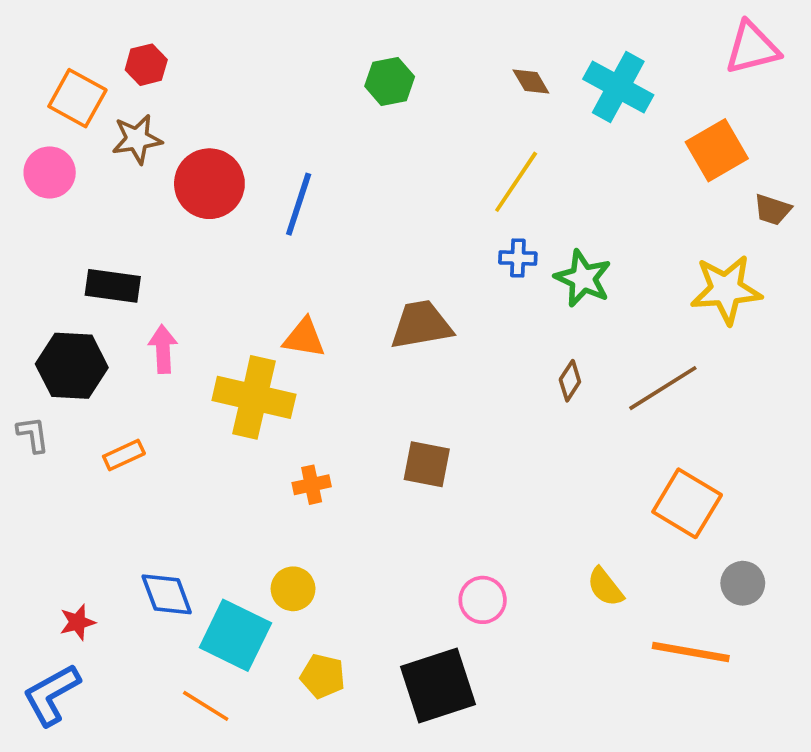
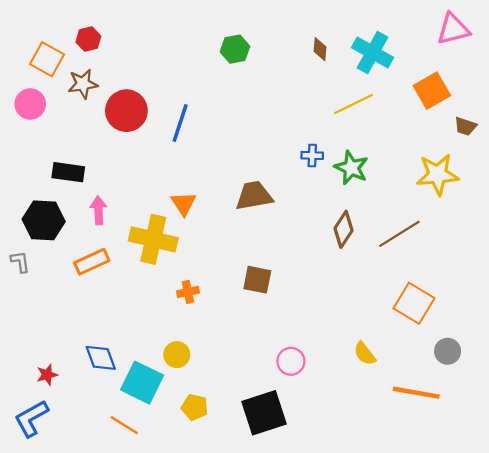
brown diamond: (531, 81) -> (320, 49), turned 35
yellow line: (516, 182) -> (354, 104), moved, turned 30
orange triangle: (304, 338) -> (183, 204), turned 48
brown diamond: (570, 381) -> (344, 229), size x1.5
orange rectangle: (124, 455) -> (92, 262), moved, size x1.4

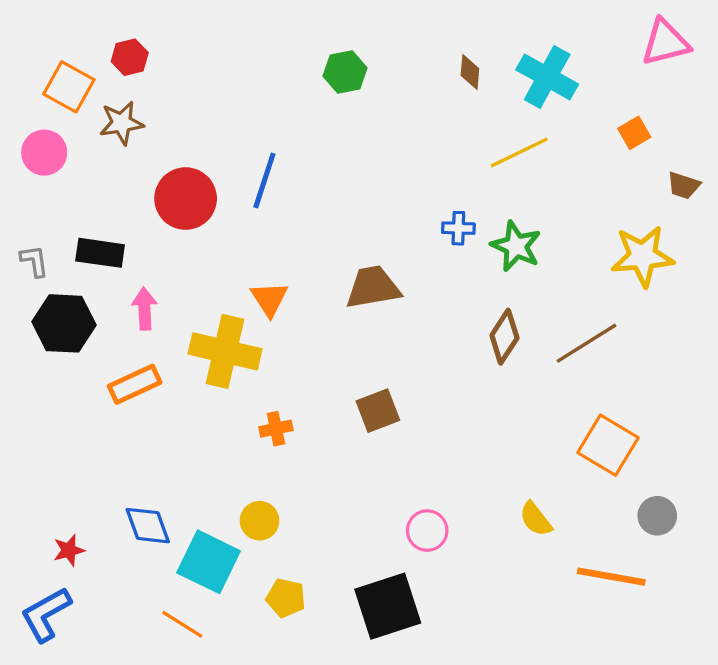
orange square: (432, 91) -> (634, 133), size x0.6
red circle: (126, 111) -> (186, 199), moved
gray L-shape: (20, 262) -> (34, 261), moved
brown square: (257, 280) -> (378, 411), turned -32

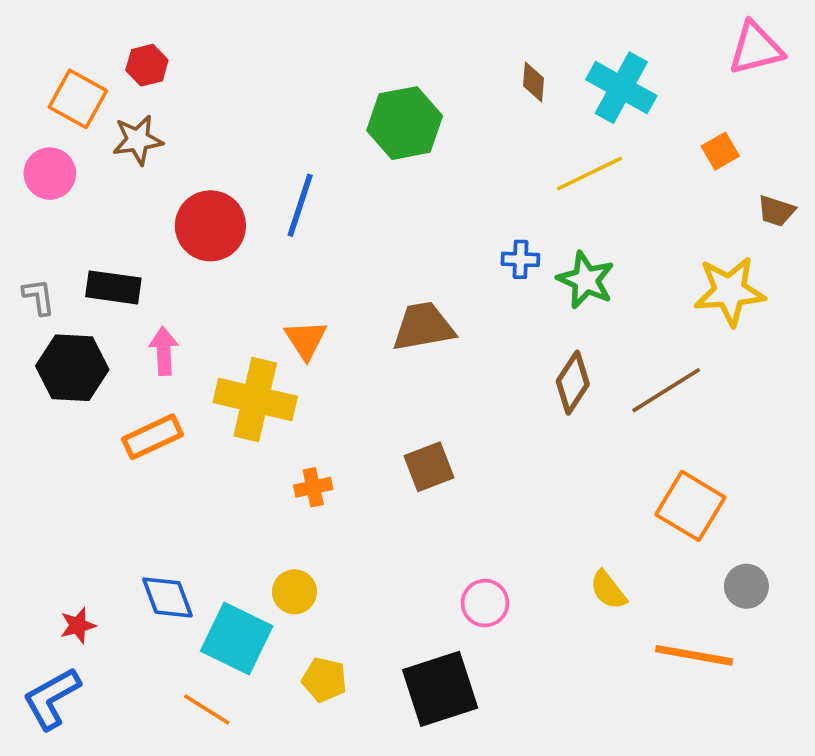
green hexagon: (345, 72) -> (405, 123), moved, size x1.5

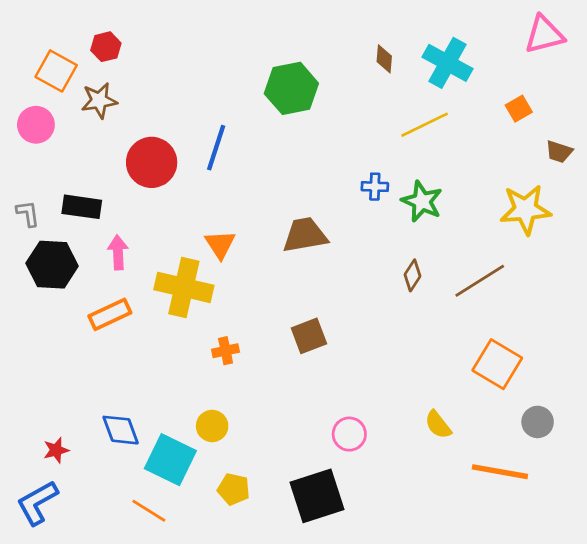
brown diamond: (573, 383) -> (412, 275), size x0.7

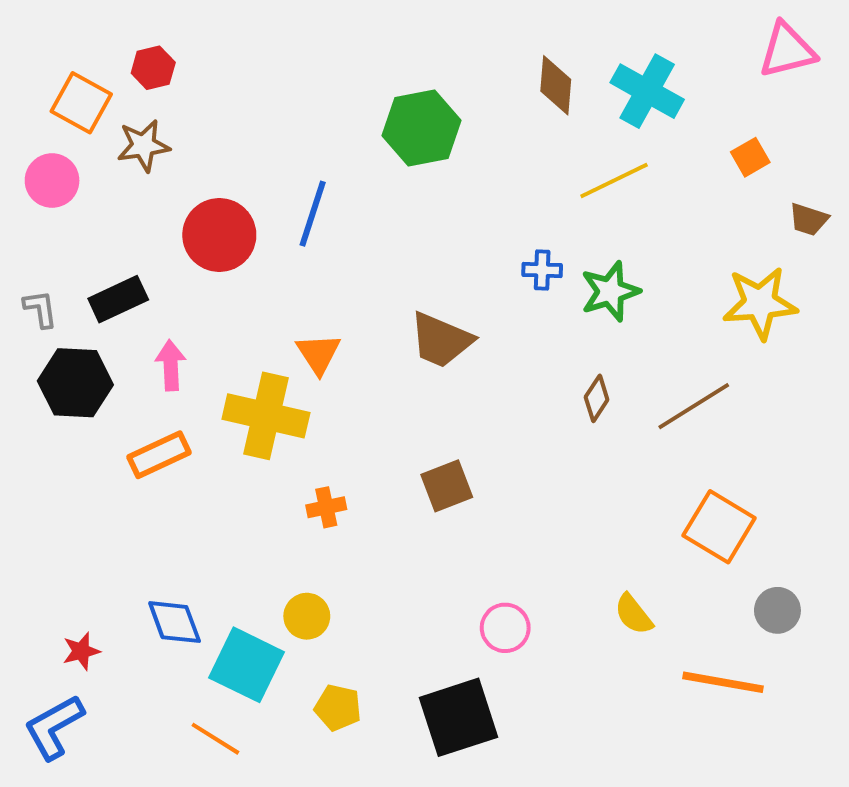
brown diamond: (384, 59) -> (556, 85), size x1.4
green star: (422, 201) -> (610, 291), turned 30
black rectangle: (82, 207) -> (118, 299), turned -33
brown trapezoid: (305, 235) -> (441, 340), turned -147

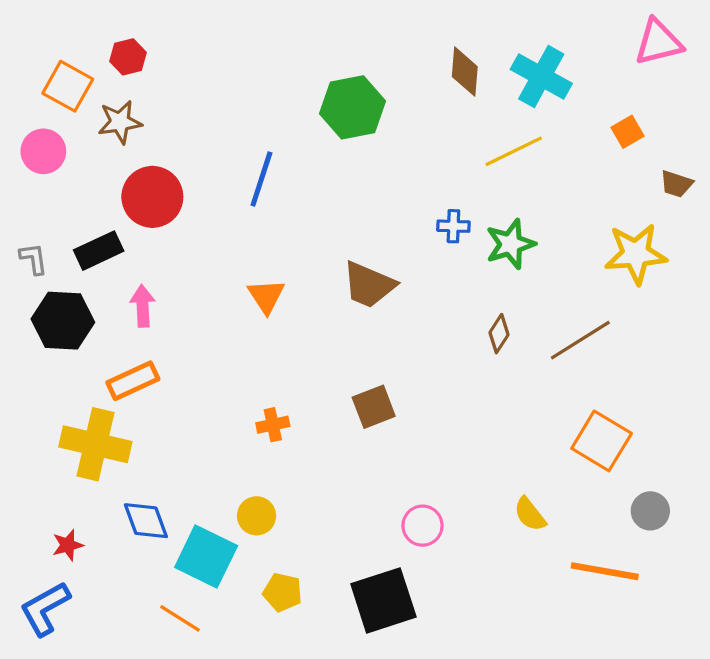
red circle: (219, 235) -> (152, 197), moved
yellow cross: (266, 416) -> (95, 444), moved

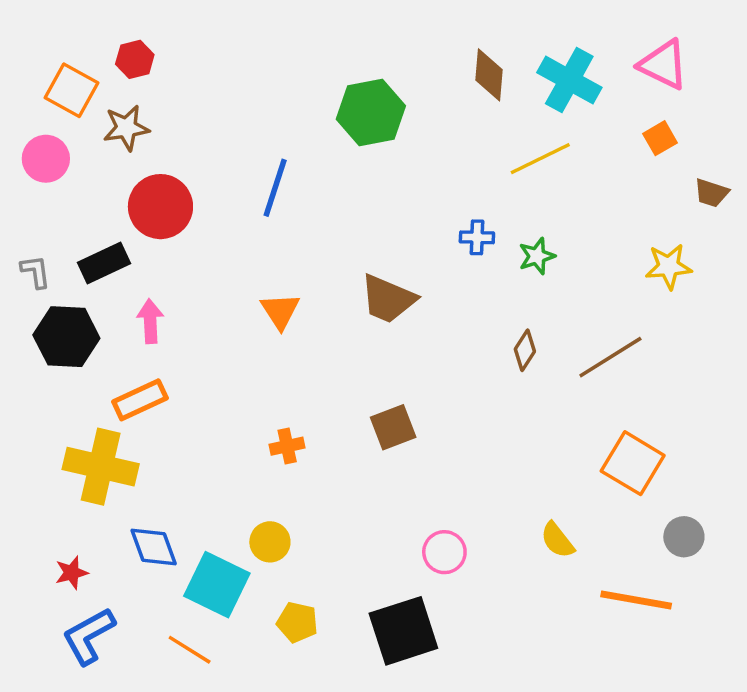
pink triangle: (658, 42) -> (663, 65), moved, turned 40
green star: (510, 244) -> (537, 256), size x0.7
yellow star: (636, 254) -> (669, 266), size x0.7
blue L-shape: (45, 609) -> (89, 636), moved

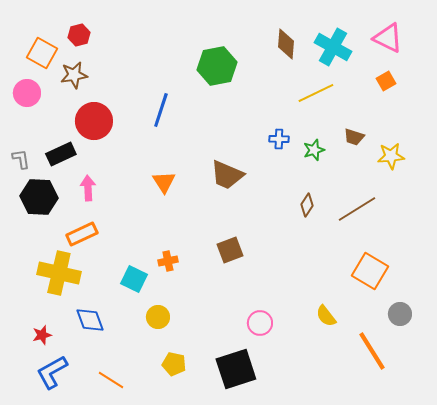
brown trapezoid: (711, 193) -> (354, 137), moved
cyan square: (217, 585) -> (134, 279), moved, size x0.7
orange line: (636, 600) -> (372, 351), turned 48

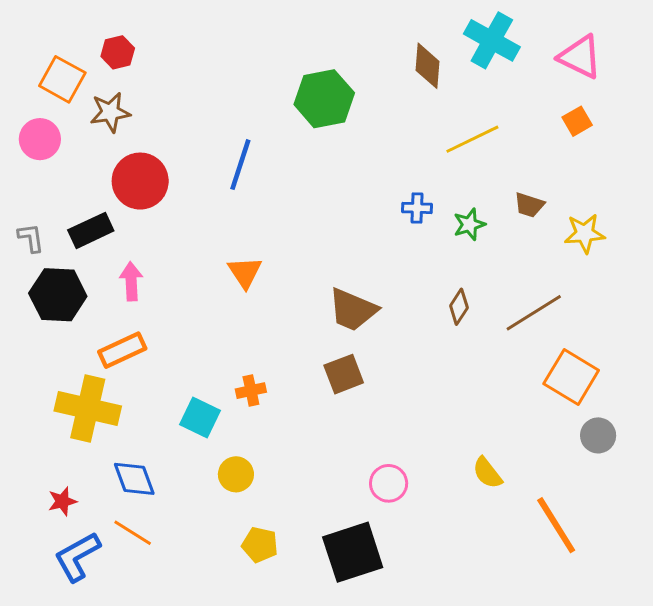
cyan cross: (333, 47) -> (492, 40), moved
brown trapezoid: (227, 175) -> (353, 310), moved
orange square: (370, 271) -> (571, 377), moved
gray circle: (400, 314) -> (598, 435), moved
orange line: (111, 380) -> (133, 533), moved

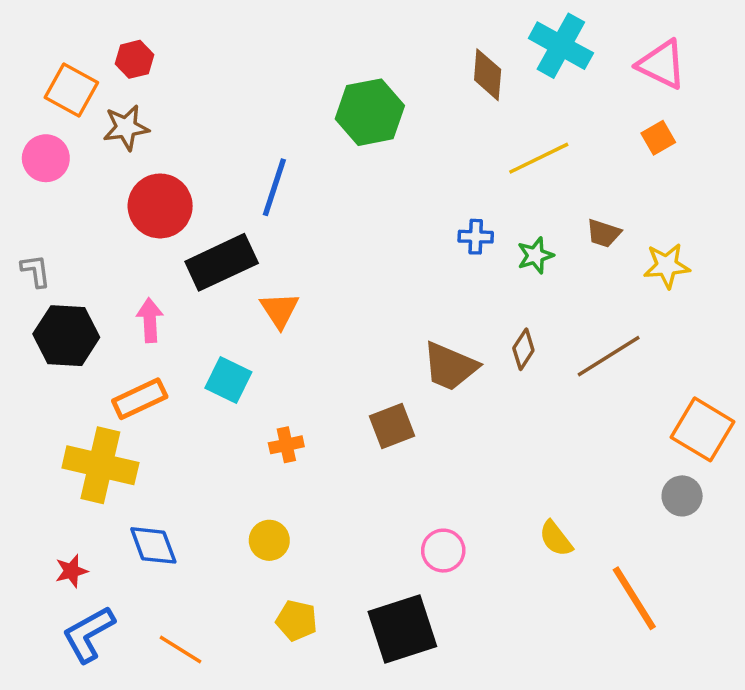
black rectangle: (91, 230) -> (222, 262), moved, size x1.4
brown trapezoid: (353, 310) -> (450, 366), moved
orange square: (571, 377) -> (703, 429), moved
cyan square: (200, 417) -> (228, 380), moved
orange line: (133, 533) -> (181, 649), moved

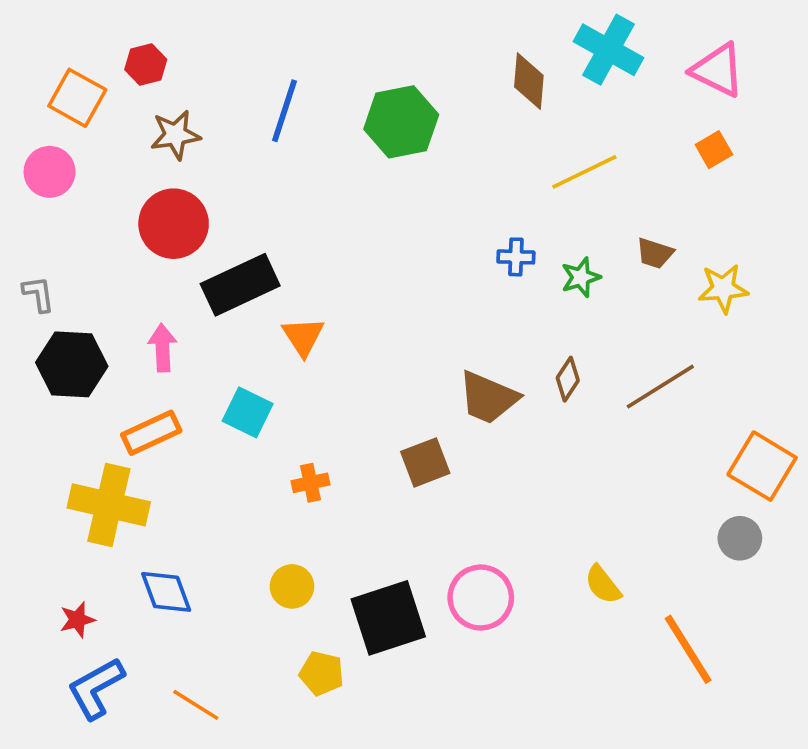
brown star: (126, 128) -> (175, 135), moved
blue line: (274, 187) -> (285, 111), moved
pink circle: (443, 551) -> (481, 598), size x1.4
black square: (402, 629) -> (388, 618), moved

